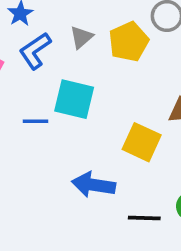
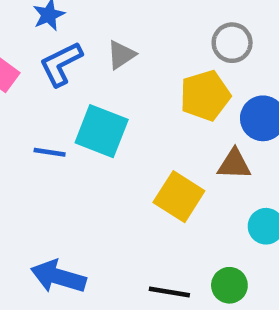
yellow pentagon: (129, 42) -> (205, 96), moved
blue arrow: (93, 185) -> (58, 277), moved

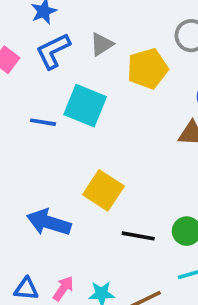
yellow pentagon: (205, 96) -> (148, 69), moved
yellow square: (179, 197) -> (103, 190), moved

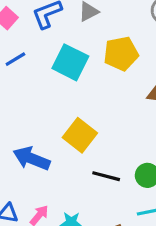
yellow pentagon: (148, 69) -> (121, 54), moved
blue line: (43, 122) -> (15, 59), moved, turned -45

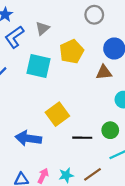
yellow square: (80, 135) -> (57, 114), turned 30

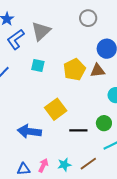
gray triangle: (42, 28) -> (41, 31), size x1.5
yellow pentagon: (72, 52) -> (74, 69), moved
cyan square: (39, 66) -> (38, 65), size x0.6

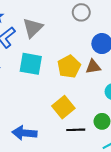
cyan square: (38, 65) -> (31, 64), size x1.6
yellow square: (56, 109) -> (63, 107), moved

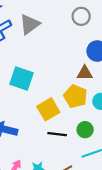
cyan square: (31, 64) -> (22, 79), moved
yellow pentagon: (69, 67) -> (75, 96), moved, turned -30

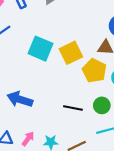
yellow square: (48, 109) -> (71, 53), moved

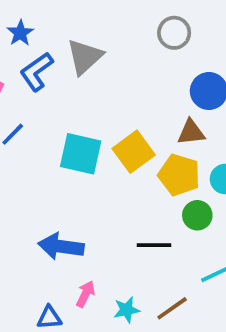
green circle: (102, 105) -> (197, 215), moved
pink arrow: (28, 139) -> (85, 294), moved

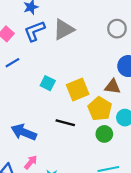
cyan square: (81, 154) -> (48, 83), size x0.6
black line: (154, 245) -> (65, 123), moved

